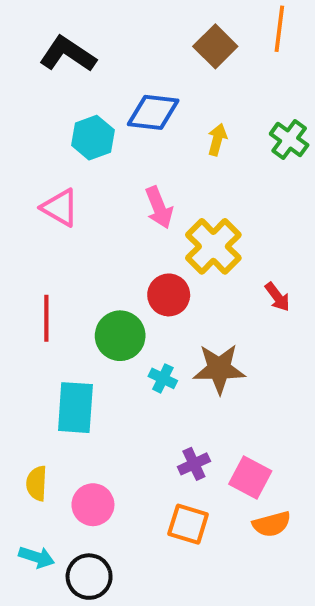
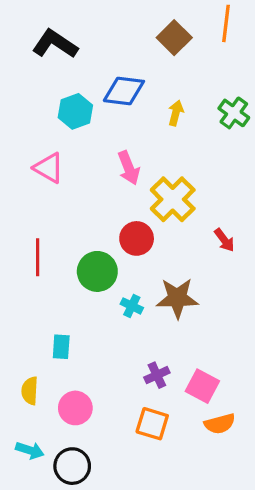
cyan rectangle: (75, 408) -> (61, 347), moved, size x0.6

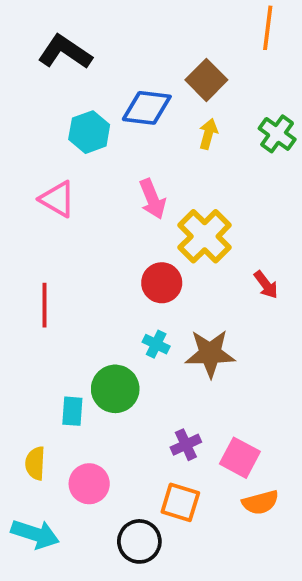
brown square: (174, 38) -> (206, 80), moved
green circle: (97, 271) -> (115, 389), moved
cyan cross: (132, 306) -> (156, 344), moved
cyan arrow: (30, 450) -> (35, 534), size x1.4
black circle: (72, 466) -> (139, 541), moved

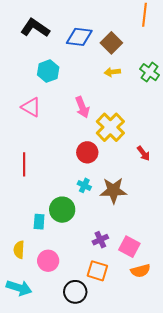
blue diamond: (147, 108) -> (79, 37), moved
yellow arrow: (208, 134) -> (112, 72), turned -112

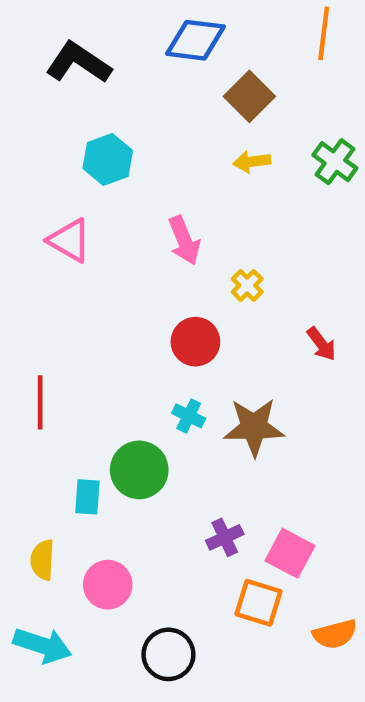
blue diamond: (79, 37) -> (195, 40), moved
yellow cross: (110, 127) -> (247, 285), size x0.5
red line: (24, 164) -> (40, 402), moved
orange square: (97, 271) -> (258, 603), moved
orange semicircle: (140, 271) -> (335, 634), moved

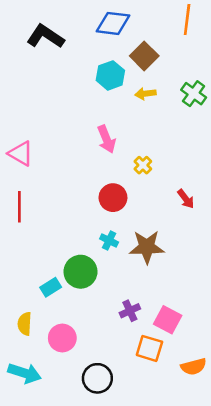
cyan hexagon: (108, 159) -> (110, 75), moved
pink triangle: (69, 240) -> (21, 153), moved
red line: (40, 402) -> (19, 207), moved
cyan rectangle: (87, 497) -> (51, 287), turned 54

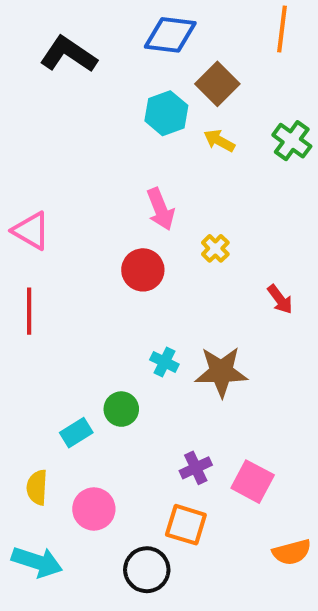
yellow arrow: (145, 94) -> (219, 141), turned 36
red circle: (113, 198) -> (143, 270), moved
green circle: (80, 272) -> (121, 409), size x0.7
orange square: (149, 348) -> (186, 525), moved

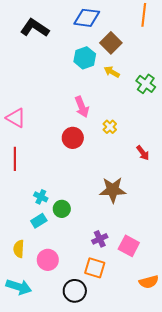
green cross: (292, 141) -> (146, 84), moved
cyan cross: (164, 362) -> (41, 197), moved

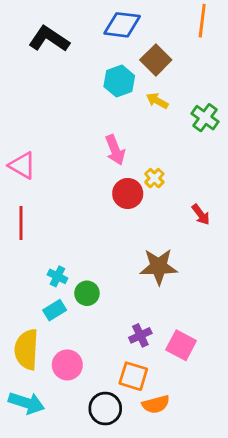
red circle: (73, 138) -> (128, 193), moved
yellow semicircle: (19, 249) -> (27, 349), size x1.6
orange semicircle: (149, 282) -> (156, 404), moved

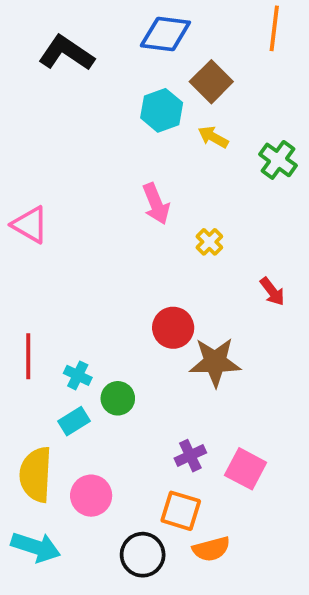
red circle: (128, 193) -> (173, 328), moved
red line: (21, 223) -> (28, 356), moved

